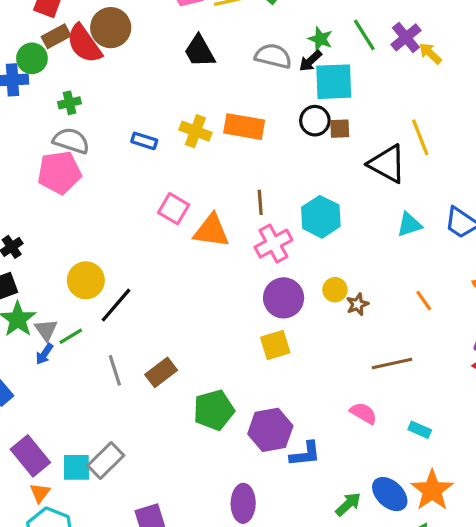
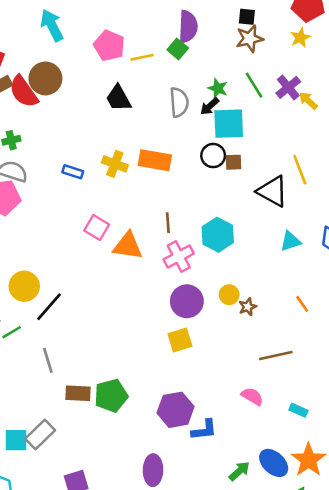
gray semicircle: (273, 56) -> (179, 102), turned 72
brown rectangle: (161, 372) -> (78, 393), moved, turned 40
green pentagon: (214, 410) -> (111, 396), moved

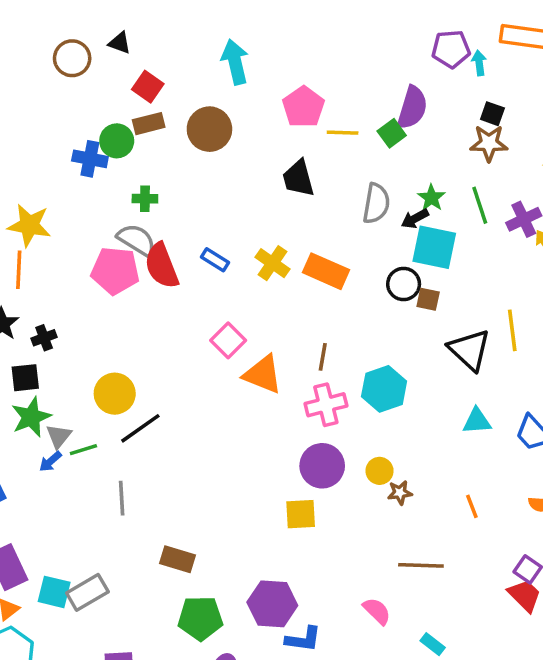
red semicircle: (24, 92) -> (162, 266), moved
brown rectangle: (78, 393) -> (178, 559), moved
green pentagon: (111, 396) -> (200, 618), moved

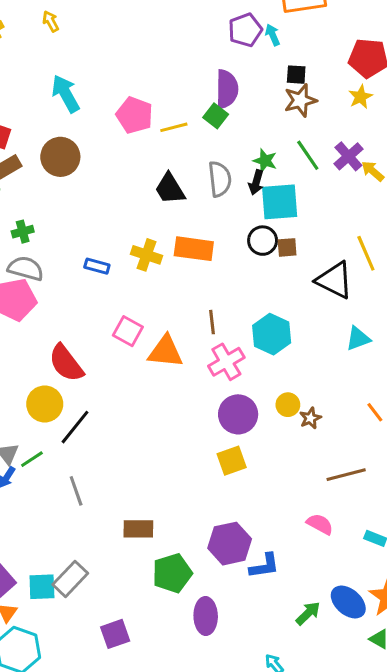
black trapezoid: (298, 178) -> (170, 189), moved
black arrow: (415, 219) -> (256, 182), turned -30
red semicircle: (162, 266) -> (66, 363), moved

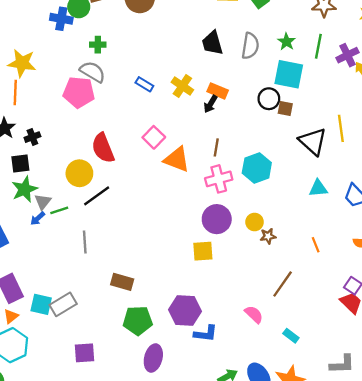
green line: (308, 155) -> (318, 46), turned 30
black arrow: (256, 182) -> (211, 104), moved
orange rectangle: (194, 249) -> (218, 91), size x0.7
brown line: (346, 475) -> (283, 284), turned -56

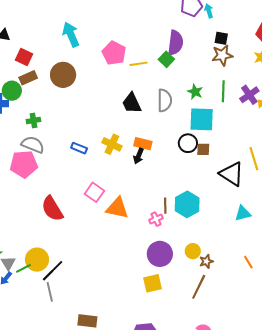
brown line: (216, 147) -> (165, 206), moved
yellow circle: (79, 173) -> (37, 260), moved
pink cross: (219, 179) -> (156, 219), size x0.6
black line: (97, 196) -> (53, 271), moved
brown line: (283, 284) -> (199, 287), moved

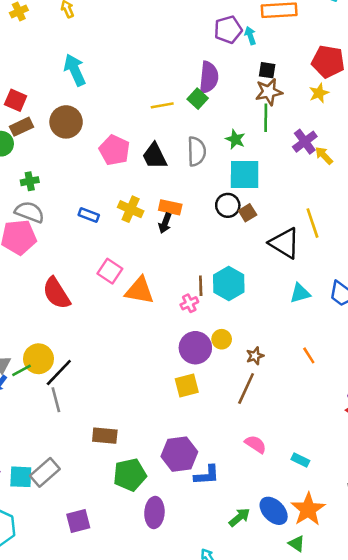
pink pentagon: (114, 53) -> (114, 150), moved
green line: (223, 91) -> (266, 118), moved
brown square: (203, 149) -> (248, 213), turned -32
yellow circle: (193, 251) -> (222, 339), moved

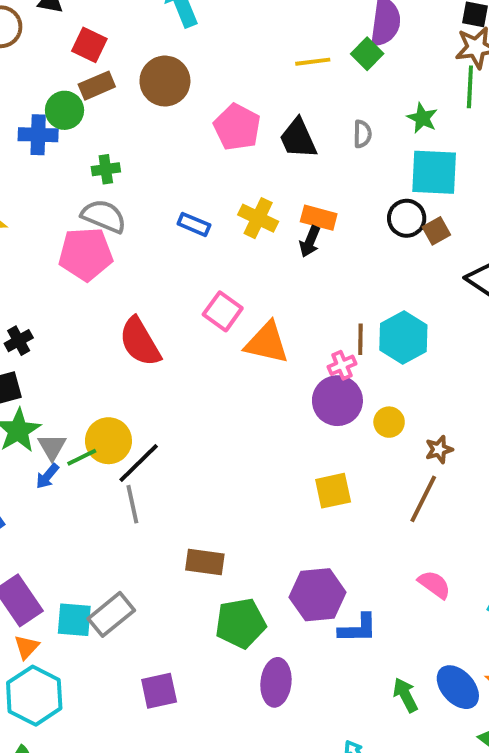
gray semicircle: (197, 151) -> (362, 134), size x0.6
purple circle: (195, 348) -> (337, 401), moved
green arrow: (239, 517) -> (405, 695), turned -80

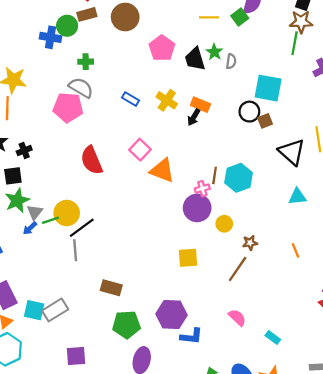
green star: (422, 118) -> (214, 52), moved

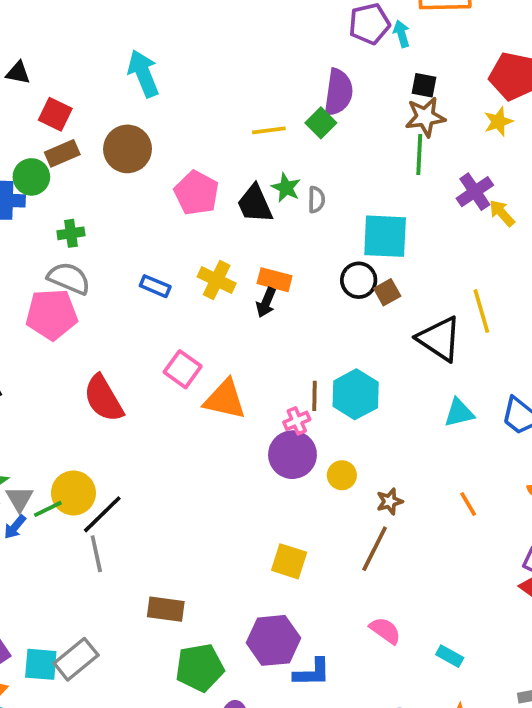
yellow square: (188, 258) -> (289, 561), moved, turned 30

